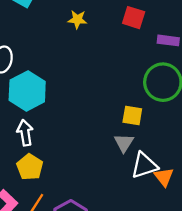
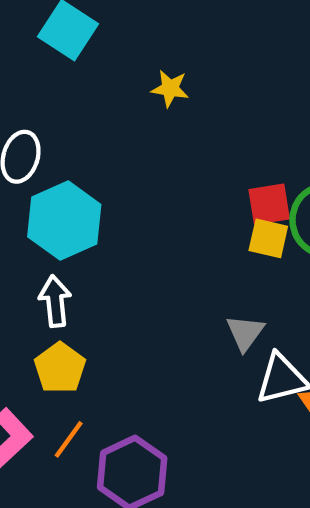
red square: (134, 18) -> (269, 204), moved, turned -30
yellow square: (132, 116) -> (268, 238), moved

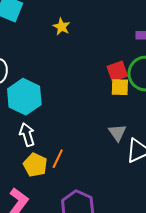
yellow star: (170, 88) -> (62, 27), turned 30
orange line: (69, 439) -> (58, 159), moved

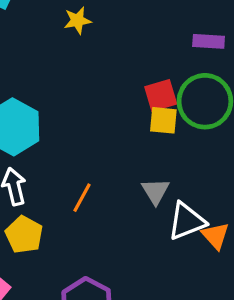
yellow star: (62, 27) -> (77, 20), turned 30
orange line: (58, 159) -> (82, 198), moved

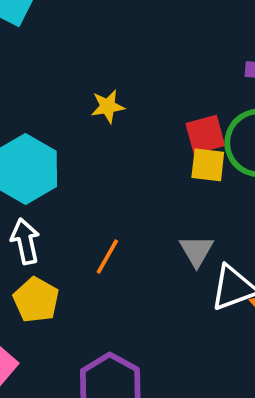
yellow star: (77, 20) -> (108, 106), moved

